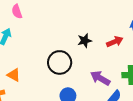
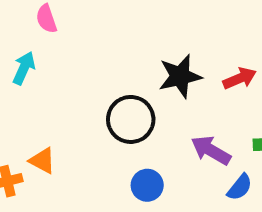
black star: (85, 41) -> (180, 76), size x1.5
orange triangle: (14, 75) -> (42, 161), moved

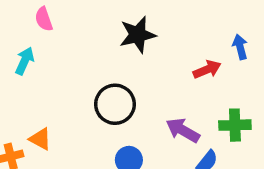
black star: (180, 76) -> (138, 35), moved

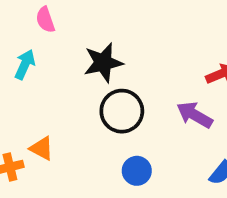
black star: (138, 35) -> (103, 63), moved
purple arrow: (183, 130) -> (195, 115), moved

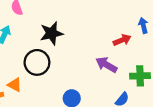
black circle: (122, 111) -> (37, 62), moved

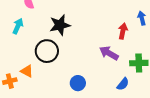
red arrow: (122, 40) -> (123, 31), turned -56

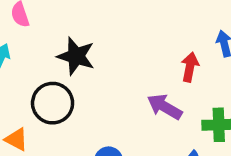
black star: (60, 25) -> (76, 56), turned 30

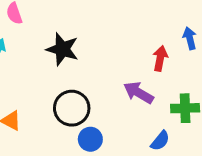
black circle: (53, 103) -> (72, 108), moved

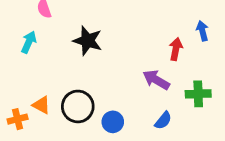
black circle: (72, 108) -> (78, 106), moved
blue semicircle: (160, 141) -> (163, 120), moved

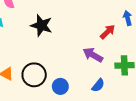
red arrow: (176, 49) -> (108, 32), turned 35

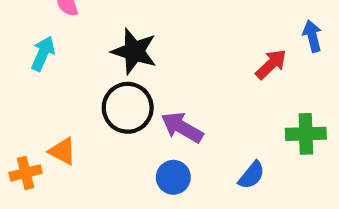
purple arrow: (93, 55) -> (182, 127), moved
black circle: (34, 75) -> (128, 108), moved

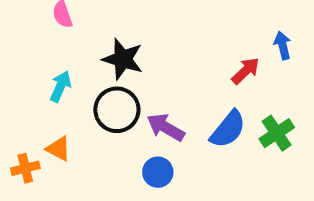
cyan arrow: (43, 53) -> (60, 86), moved
green cross: (306, 134) -> (277, 133), turned -32
blue semicircle: (252, 175) -> (228, 129), moved, size x1.5

